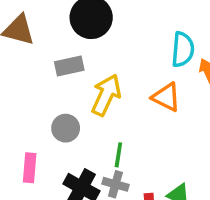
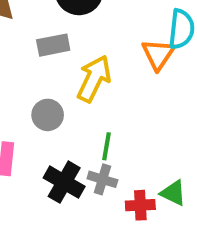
orange triangle: (166, 97) -> (158, 54), moved, turned 36

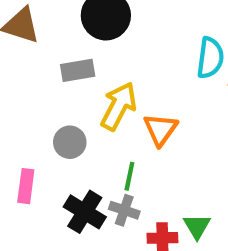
orange triangle: (158, 54) -> (161, 129), moved
green triangle: (173, 193) -> (197, 226), turned 32

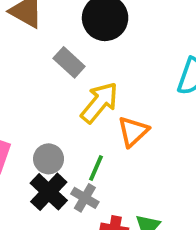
gray rectangle: (78, 70) -> (69, 62), turned 40
gray circle: (70, 142) -> (49, 159), moved

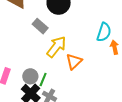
green line: (96, 168) -> (43, 80), moved

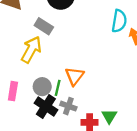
yellow arrow: (56, 47) -> (31, 50), moved
orange triangle: (74, 61) -> (75, 76), moved

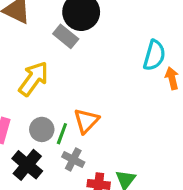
gray rectangle: (44, 26) -> (66, 36), moved
black cross: (46, 106) -> (27, 165), moved

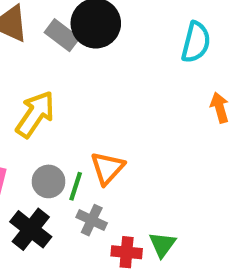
gray rectangle: (66, 36) -> (62, 35), moved
cyan semicircle: (154, 55) -> (196, 42), moved

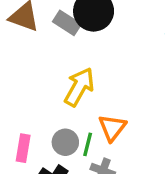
yellow arrow: (35, 114) -> (79, 87), moved

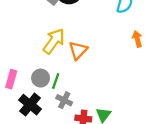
orange triangle: (112, 128) -> (78, 50), moved

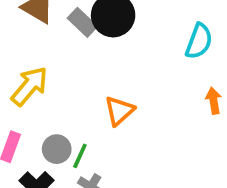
yellow arrow: (54, 41) -> (30, 86), moved

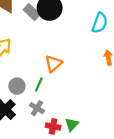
green line: (80, 156) -> (39, 85), moved

